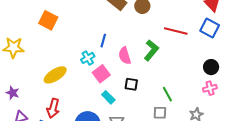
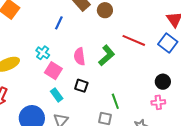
blue line: (103, 41) -> (59, 23), moved
cyan cross: (88, 58) -> (43, 53), turned -32
pink square: (101, 74) -> (53, 71), turned -30

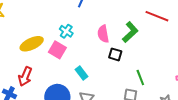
pink square: (53, 71) -> (57, 50), moved
black square: (81, 86) -> (115, 54), moved

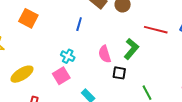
yellow ellipse: (32, 44) -> (22, 74), moved
pink square: (57, 50) -> (61, 76), turned 36

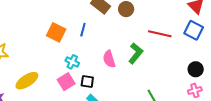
orange square: (28, 18) -> (56, 32), moved
black square: (119, 73) -> (87, 81), moved

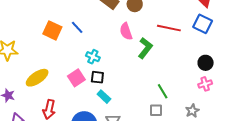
blue line: (83, 30) -> (77, 27), moved, turned -56
orange square: (56, 32) -> (52, 30), moved
pink semicircle: (109, 59) -> (126, 31), moved
cyan cross: (72, 62) -> (93, 57), moved

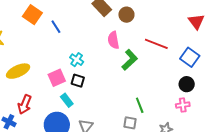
blue square: (203, 24) -> (190, 57), moved
blue line: (77, 27) -> (56, 27), moved
orange square: (52, 30) -> (32, 15), moved
cyan rectangle: (104, 97) -> (67, 100), moved

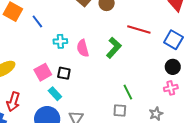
pink semicircle: (113, 40) -> (83, 48), moved
cyan cross: (77, 60) -> (60, 41), moved, turned -32

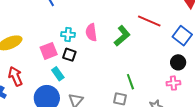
cyan cross: (60, 41) -> (68, 34), moved
red arrow: (13, 102) -> (15, 76), turned 132

